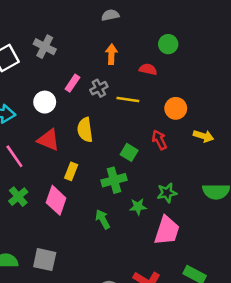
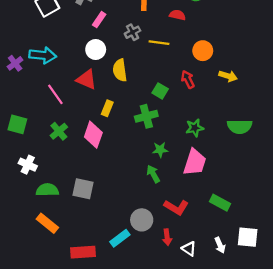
pink rectangle: (72, 83) -> (99, 20), moved
white circle: (45, 102) -> (96, 50), moved
green star: (138, 207) -> (160, 150), moved
green arrow: (103, 219) -> (153, 174), moved

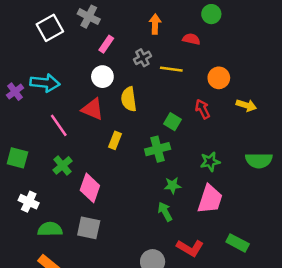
pink diamond: (93, 135) -> (90, 188), moved

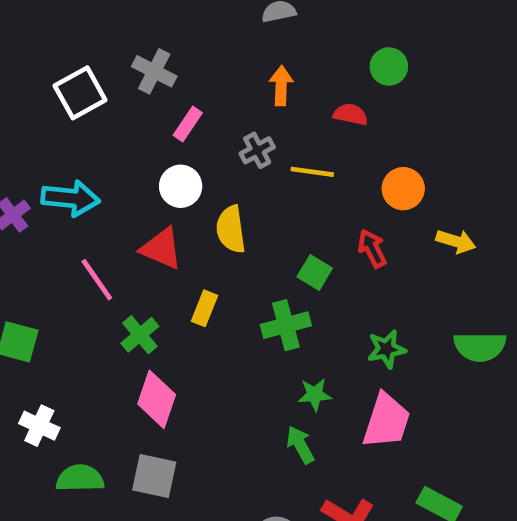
green cross: (62, 165) -> (140, 335), moved

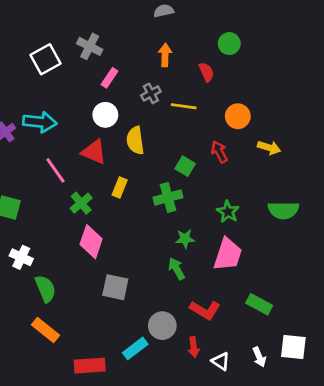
red semicircle: (351, 114) -> (206, 72), turned 54
green star: (386, 349) -> (228, 212), turned -30
gray square: (154, 476) -> (115, 287), moved
green semicircle: (80, 478) -> (45, 289), turned 68

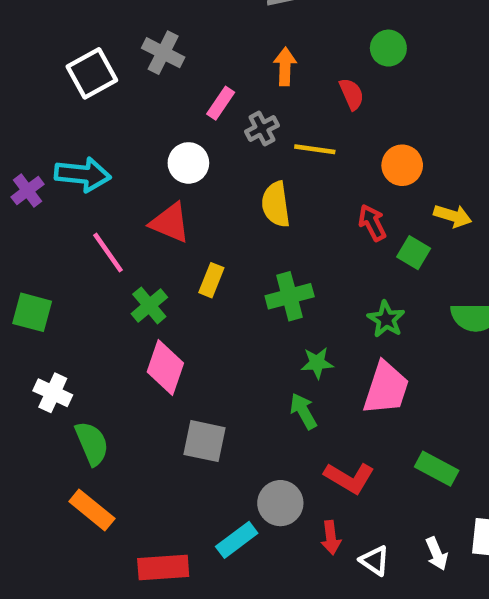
pink rectangle: (110, 78) -> (221, 103), moved
yellow semicircle: (135, 140) -> (276, 204), moved
green square: (185, 166) -> (414, 253), moved

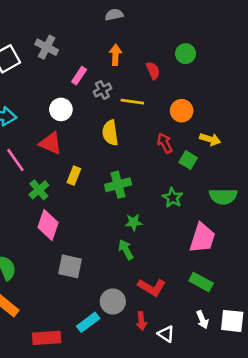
green circle: (388, 48) -> (186, 54), moved
pink trapezoid: (386, 388) -> (202, 238), moved
white arrow: (437, 554) -> (202, 320), moved

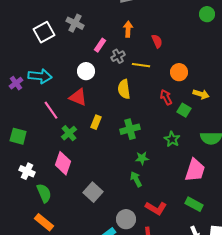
green circle: (186, 54) -> (207, 14), moved
pink diamond: (48, 225) -> (63, 163), moved
gray square: (70, 266) -> (93, 192), turned 30

